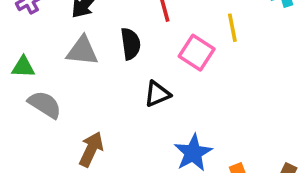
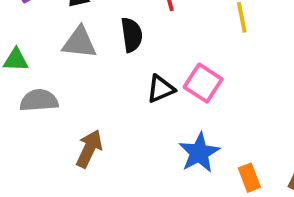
pink square: (197, 53) -> (203, 83), moved
gray semicircle: (45, 105) -> (39, 100), turned -36

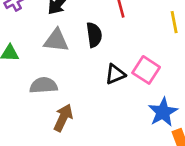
gray semicircle: (39, 100) -> (43, 85), moved
blue star: (199, 153) -> (163, 112), moved

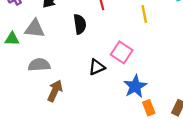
gray triangle: (56, 40) -> (35, 29), moved
black triangle: (115, 74) -> (97, 67), moved

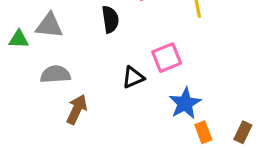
pink square: (122, 52) -> (167, 58), turned 35

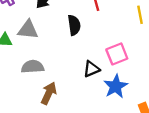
blue star: (185, 103) -> (116, 86), moved

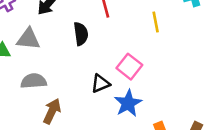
pink square: (117, 54) -> (129, 67), turned -30

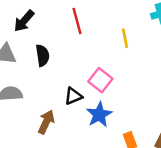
black semicircle: (81, 34) -> (42, 55), moved
brown arrow: (52, 111) -> (46, 122), moved

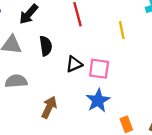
pink square: (100, 80) -> (99, 69), turned -30
black triangle: (73, 96) -> (74, 64), moved

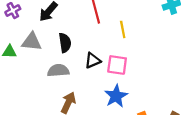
yellow line: (122, 30) -> (123, 29), moved
gray semicircle: (16, 81) -> (58, 71), moved

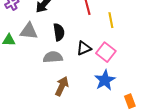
pink square: (117, 65) -> (106, 52), turned 30

